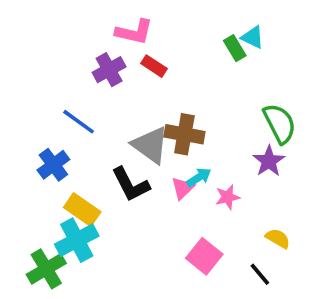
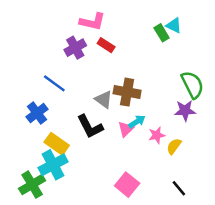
gray triangle: (150, 145) -> (104, 99), size x0.7
purple star: (269, 161) -> (185, 111), turned 30
yellow semicircle: (278, 238) -> (174, 146), moved, turned -84
pink square: (204, 256) -> (127, 185), moved

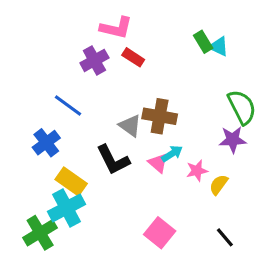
cyan triangle: (174, 25) -> (219, 46), moved
pink triangle: (126, 129) -> (158, 163), turned -35

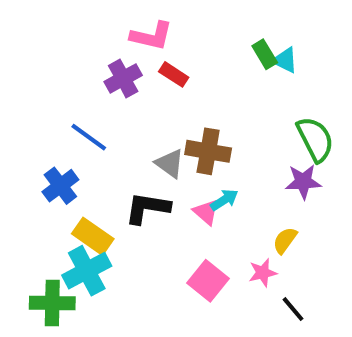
black L-shape: (113, 160) -> (147, 208), turned 126
pink star: (197, 171) -> (263, 273), moved
green cross: (40, 233) -> (52, 303), turned 32
pink square: (160, 233) -> (208, 281), moved

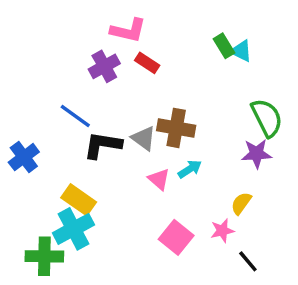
blue cross: (60, 186) -> (24, 157), moved
black L-shape: (147, 208) -> (103, 145), moved
pink triangle: (206, 212) -> (159, 179), moved

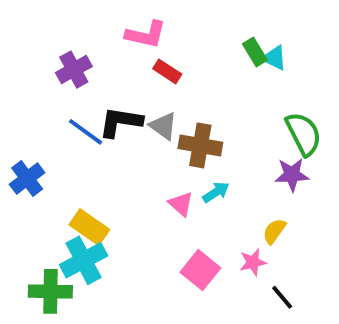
purple cross: (104, 66) -> (74, 70), moved
gray triangle: (144, 138) -> (163, 126), moved
black L-shape: (103, 145) -> (121, 122), moved

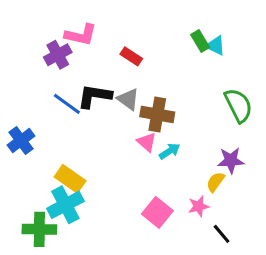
pink L-shape: (146, 34) -> (81, 35), moved
purple star: (292, 175) -> (231, 160), moved
pink triangle: (181, 204) -> (147, 142), moved

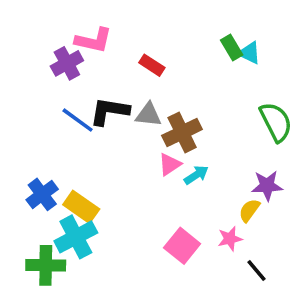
gray triangle: (128, 99) -> (148, 115), turned -30
brown cross: (157, 114) -> (182, 132), turned -36
blue cross: (21, 141) -> (42, 194), moved
pink triangle: (147, 142) -> (170, 164), turned 45

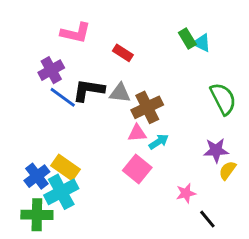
purple cross: (67, 63) -> (51, 70), moved
pink triangle: (170, 164) -> (137, 133), turned 30
blue cross: (42, 194) -> (37, 176), moved
yellow semicircle: (249, 210) -> (227, 170), moved
pink square: (182, 246) -> (137, 169), moved

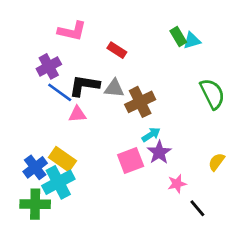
cyan triangle: (202, 43) -> (192, 41), turned -42
pink triangle: (137, 133) -> (77, 114), moved
purple star: (216, 150) -> (159, 152), moved, turned -30
pink square: (137, 169) -> (131, 161), turned 30

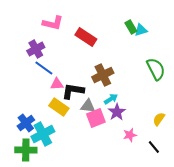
red rectangle: (117, 50) -> (86, 37), size x1.5
black L-shape: (84, 86) -> (73, 91), moved
gray triangle: (114, 88) -> (88, 106), moved
yellow rectangle: (62, 159) -> (59, 107), moved
black line: (197, 208) -> (154, 147), moved

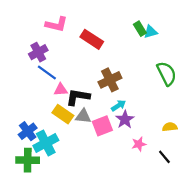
gray triangle: (88, 106) -> (83, 116), moved
yellow semicircle: (159, 119) -> (170, 127), turned 48

